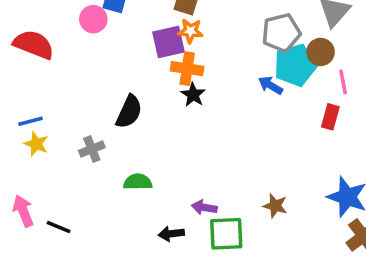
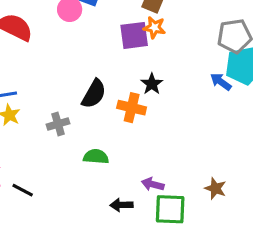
orange cross: (187, 69) -> (132, 108), moved

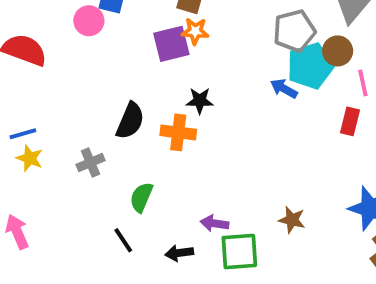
black star: (152, 84) -> (200, 101), turned -30
green semicircle: (96, 157) -> (141, 197), turned -65
black line: (23, 190) -> (123, 240), moved, turned 35

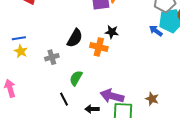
purple arrow: (215, 223) -> (112, 96), size x1.6

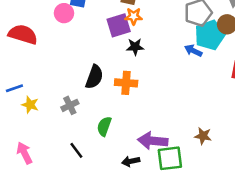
black star: (112, 32) -> (135, 47), moved
blue line: (19, 38) -> (14, 88), moved
black line: (64, 99) -> (76, 150), moved

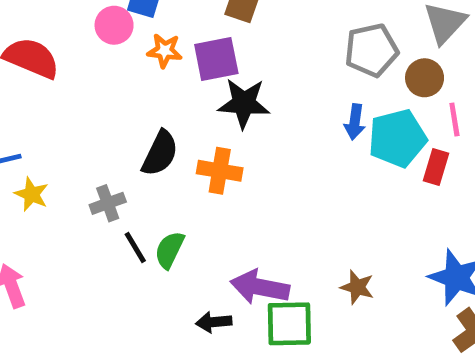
orange star: (134, 16) -> (165, 51), moved
cyan pentagon: (210, 35) -> (397, 138), moved
black star: (135, 47) -> (244, 103), size x1.5
blue arrow: (193, 51) -> (355, 122), turned -114
black line: (76, 150) -> (135, 248), moved

